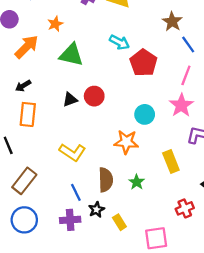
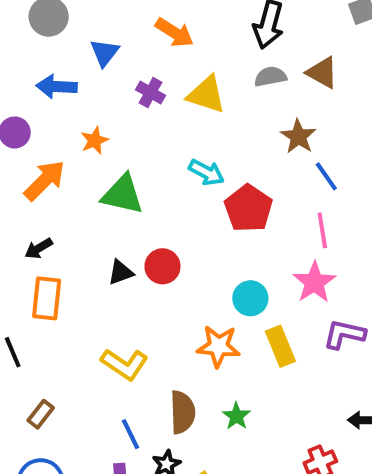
pink line: (186, 75) -> (322, 230), turned -30
yellow rectangle: (171, 161) -> (280, 346), moved
brown rectangle: (24, 181) -> (41, 414), size x0.6

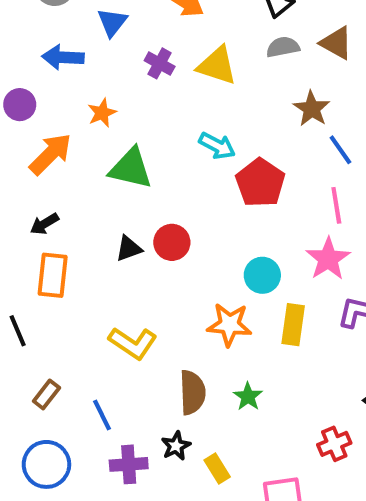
yellow rectangle: (280, 346) -> (293, 325), turned 30
blue line: (131, 434) -> (102, 415), moved

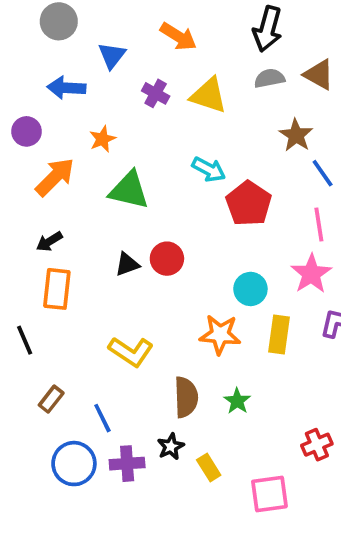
blue circle: (46, 464) -> (74, 464), moved

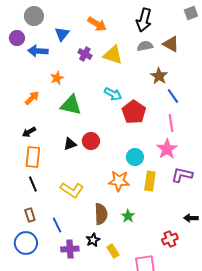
purple circle: (26, 131) -> (17, 38), moved
orange arrow: (55, 177) -> (32, 98), size x0.7
black line: (25, 340) -> (33, 184), moved
brown rectangle: (51, 399) -> (30, 215), turned -56
blue circle: (74, 464) -> (26, 243), moved

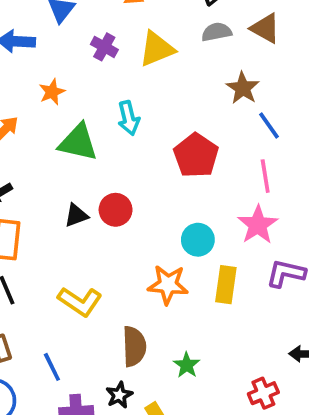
yellow triangle: (113, 55) -> (157, 49), turned -40
cyan arrow: (113, 94) -> (129, 118), moved, turned 48
green star: (128, 216) -> (187, 365), moved

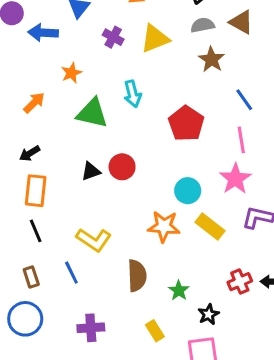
brown star: (243, 88) -> (212, 59), moved
yellow rectangle: (226, 285) -> (210, 226), turned -60
blue line: (52, 367) -> (71, 273), moved
red cross: (263, 393) -> (240, 282), moved
black star: (119, 395) -> (209, 314), moved

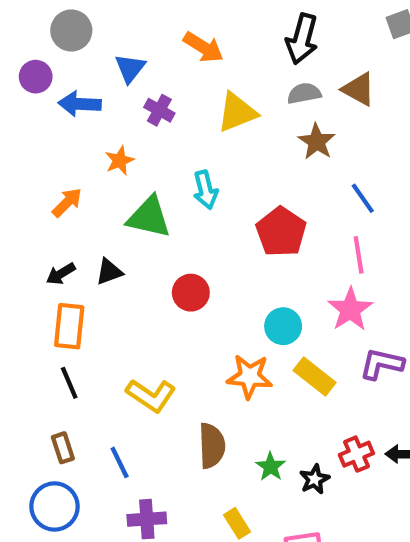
purple cross: (113, 37) -> (159, 110), moved
black triangle: (91, 171) -> (109, 272), moved
blue line: (71, 273) -> (120, 462), moved
black star: (209, 314) -> (315, 479), moved

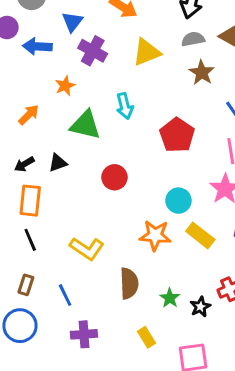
purple cross: (159, 110) -> (93, 51), size x1.4
brown rectangle: (63, 448) -> (26, 285), turned 36

